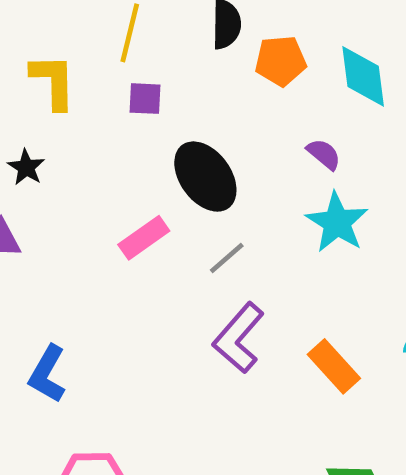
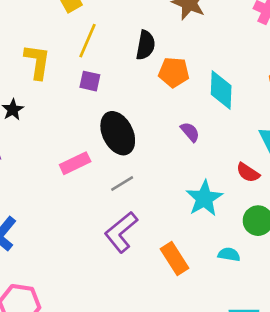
cyan star: (337, 222) -> (204, 198), moved

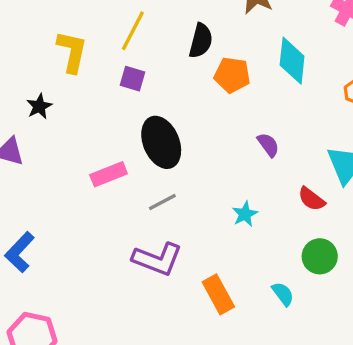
cyan diamond: (221, 90) -> (292, 61), moved
purple semicircle: (190, 132) -> (268, 145), moved
cyan star: (204, 198) -> (245, 214), moved, size x0.6
purple L-shape: (121, 232) -> (157, 259), turned -123
cyan semicircle: (229, 254) -> (283, 294), turned 40

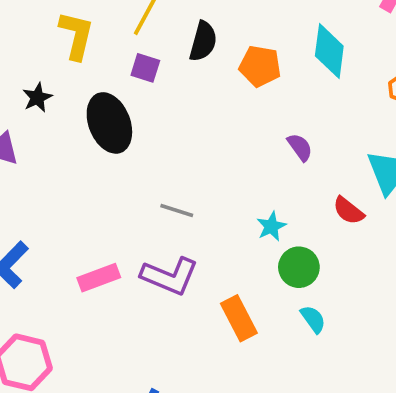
black semicircle: (201, 41) -> (203, 41), moved
black ellipse: (161, 142) -> (109, 123), moved
pink rectangle: (109, 174) -> (99, 278), moved
gray line: (162, 202) -> (177, 211), turned 44
green circle: (320, 256) -> (299, 267), moved

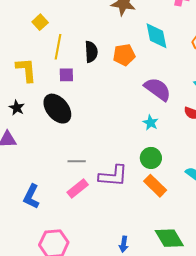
purple semicircle: (300, 147) -> (158, 89), size x1.8
gray line: (177, 211) -> (77, 161), moved
cyan star: (271, 226) -> (151, 123), moved
green circle: (299, 267) -> (151, 158), moved

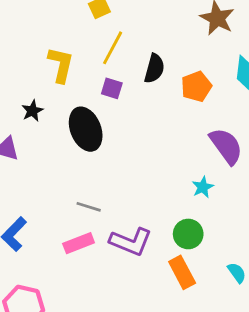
orange pentagon: (124, 55) -> (196, 86), turned -30

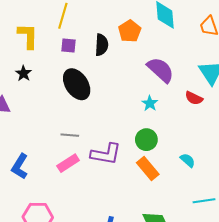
black semicircle: (154, 68) -> (102, 45), moved
black star: (32, 111) -> (23, 73), moved
black ellipse: (86, 129) -> (77, 84), moved

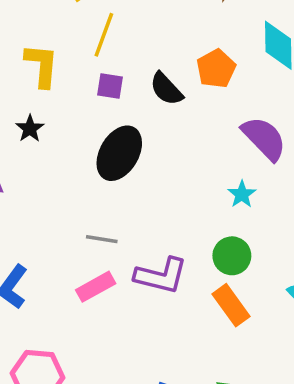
black semicircle: (102, 45) -> (166, 89), turned 130
black ellipse: (77, 84) -> (119, 153), turned 60

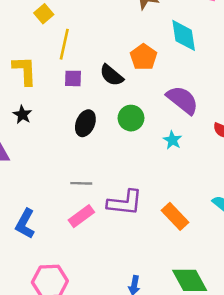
black ellipse: (119, 153) -> (85, 123), size x0.7
green circle: (232, 256) -> (131, 118), moved

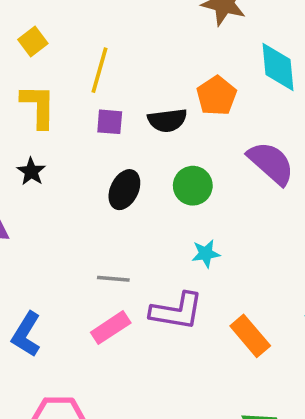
yellow square: (44, 14) -> (33, 41), moved
black semicircle: (112, 75) -> (167, 120), turned -50
cyan star: (172, 140) -> (206, 254), moved, turned 30

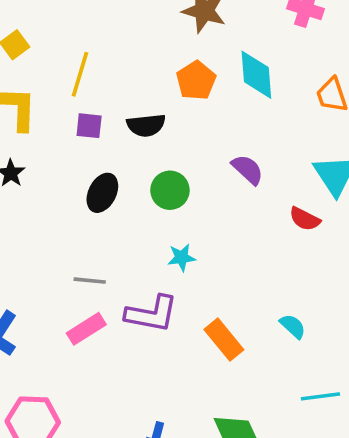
orange pentagon: (216, 96) -> (196, 81), moved
purple semicircle: (271, 163) -> (248, 169), size x0.7

